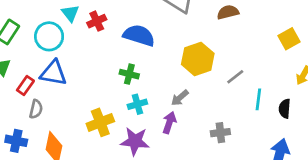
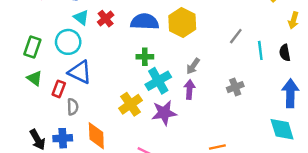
yellow hexagon: (198, 59) -> (182, 22), moved
blue triangle: (53, 73) -> (80, 72), turned 30
cyan cross: (137, 104) -> (158, 81), size x1.5

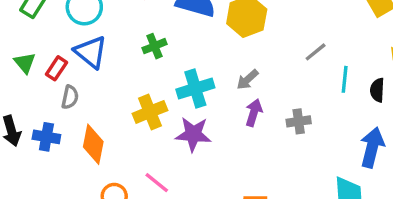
green cross: (145, 57) -> (155, 46), moved, turned -35
green triangle: (35, 78) -> (25, 63), moved
purple arrow: (189, 90) -> (254, 113), moved

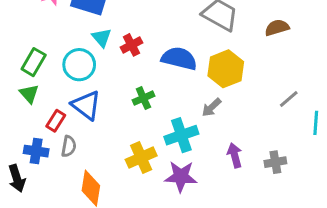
green triangle: (25, 63) -> (29, 94), moved
gray arrow: (248, 79) -> (212, 107), moved
purple arrow: (254, 113) -> (235, 155), turned -30
blue cross: (46, 137) -> (36, 151), moved

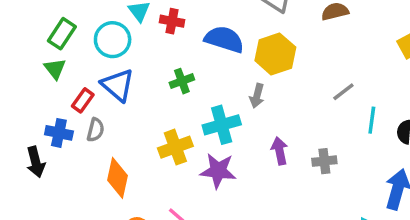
red cross: (131, 45) -> (172, 21), turned 35
gray arrow: (212, 107) -> (257, 96), turned -35

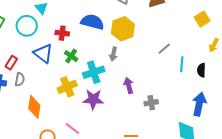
red cross: (172, 21) -> (62, 33), moved
green cross: (182, 81) -> (71, 56), moved, turned -32
blue triangle: (118, 85) -> (43, 53), moved
gray cross: (324, 161) -> (151, 103), moved

